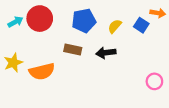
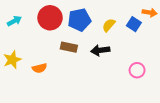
red circle: (40, 19) -> (50, 18), moved
orange semicircle: (42, 71) -> (40, 68), size x0.6
pink circle: (154, 81) -> (137, 70), moved

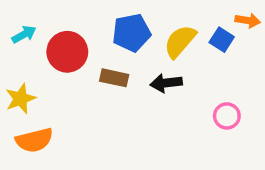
red circle: (50, 18) -> (67, 52), moved
yellow semicircle: (109, 25) -> (180, 41), size x1.5
orange semicircle: (40, 68) -> (34, 140), moved, size x1.5

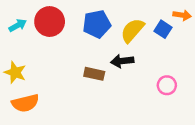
red circle: (67, 52) -> (50, 22), moved
brown rectangle: (114, 78) -> (94, 74), moved
yellow star: (20, 99) -> (15, 72), turned -30

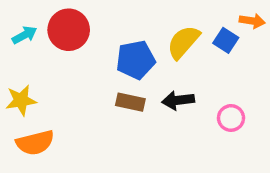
blue pentagon: (97, 24) -> (136, 60), moved
black arrow: (122, 61) -> (178, 100), moved
yellow star: (15, 72) -> (21, 100), turned -30

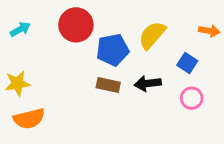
orange arrow: (252, 21) -> (209, 31), moved
red circle: (69, 30) -> (76, 25), moved
blue square: (226, 40) -> (187, 63), moved

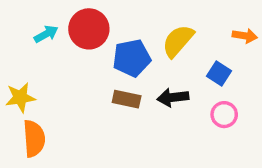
cyan arrow: (20, 29) -> (46, 34), moved
orange semicircle: (29, 119) -> (34, 139), turned -80

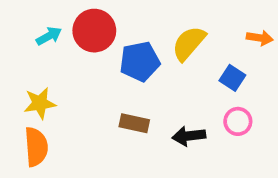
yellow star: (20, 97) -> (40, 103), moved
black arrow: (173, 97) -> (189, 136), moved
brown rectangle: (127, 99) -> (134, 123), moved

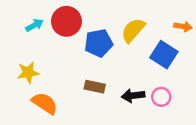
blue square: (232, 78) -> (164, 55), size x1.5
pink circle: (238, 121) -> (161, 97), moved
orange semicircle: (36, 147) -> (45, 103), moved, turned -52

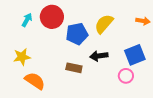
cyan arrow: (34, 25) -> (27, 20), turned -32
blue square: (164, 55) -> (135, 55), moved, turned 35
black arrow: (133, 96) -> (99, 56), moved

